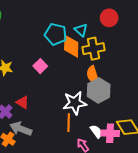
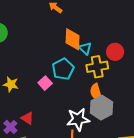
red circle: (109, 18) -> (115, 52), moved
cyan pentagon: (56, 34) -> (63, 69), moved, turned 30
orange diamond: (71, 46) -> (73, 39), moved

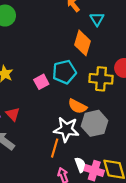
cyan triangle: (85, 48) -> (97, 19), moved
orange semicircle: (96, 92) -> (77, 106), moved, turned -60

